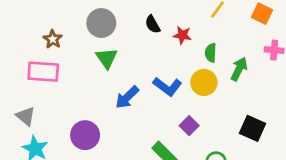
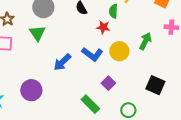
red star: (182, 35) -> (103, 27), moved
green semicircle: (211, 53) -> (113, 11), moved
green triangle: (107, 58) -> (37, 33), moved

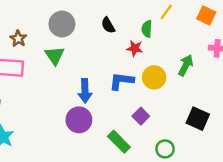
blue L-shape: (92, 54) -> (121, 81), turned 150
blue arrow: (62, 62) -> (85, 91), turned -48
purple circle: (31, 90) -> (79, 120), moved

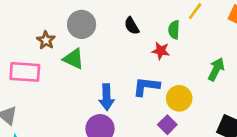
brown star: (18, 39) -> (46, 40), moved
green triangle: (55, 56) -> (74, 59), turned -30
yellow circle: (154, 77) -> (179, 98), moved

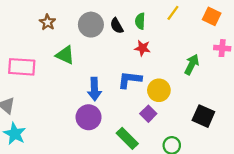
gray circle: (82, 24) -> (91, 25), moved
green semicircle: (174, 30) -> (140, 21), moved
brown star: (46, 40) -> (48, 22), moved

